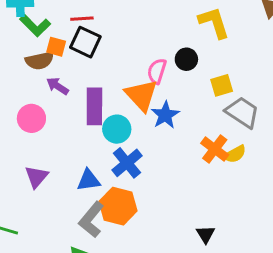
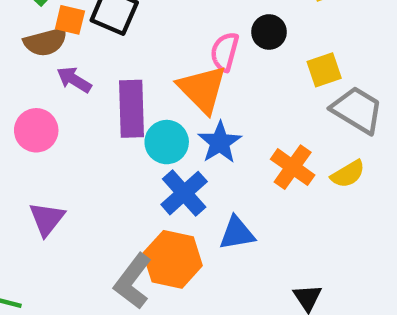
blue star: (165, 115) -> (220, 142), moved
orange cross: (215, 149) -> (293, 167), moved
blue triangle: (89, 180) -> (237, 233), moved

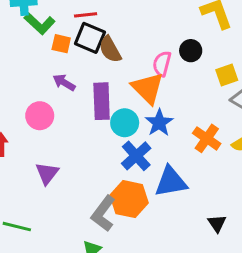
brown semicircle: (45, 42) -> (110, 49), moved, turned 76
blue triangle: (237, 233) -> (171, 182), size x1.4

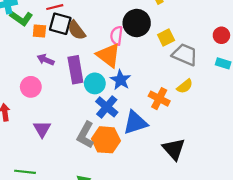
black circle: (191, 51) -> (137, 23), size x1.6
orange cross: (207, 138) -> (159, 99), moved
gray L-shape: (103, 213) -> (86, 135), moved
black triangle: (217, 223) -> (174, 149), size x1.6

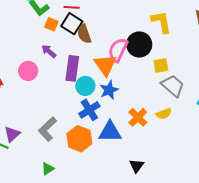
pink semicircle: (117, 36) -> (118, 50), size x1.4
purple triangle: (42, 129) -> (12, 134), moved
gray L-shape: (86, 135) -> (47, 129), moved
black triangle: (174, 149) -> (137, 166), size x0.7

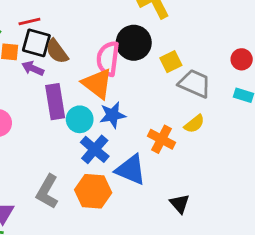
purple arrow: (49, 51) -> (33, 68), moved
blue star: (109, 90) -> (113, 115), turned 30
blue triangle: (110, 132) -> (131, 170), turned 40

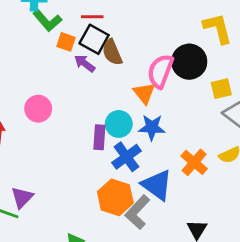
orange triangle: (97, 84) -> (144, 93), size x0.7
purple rectangle: (55, 102) -> (99, 137), moved, size x0.7
gray L-shape: (47, 192) -> (137, 212), moved

